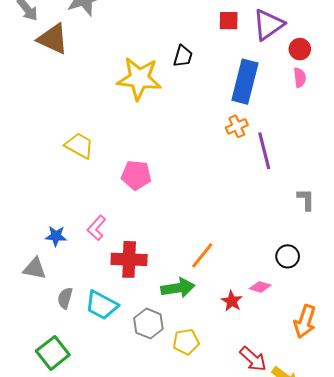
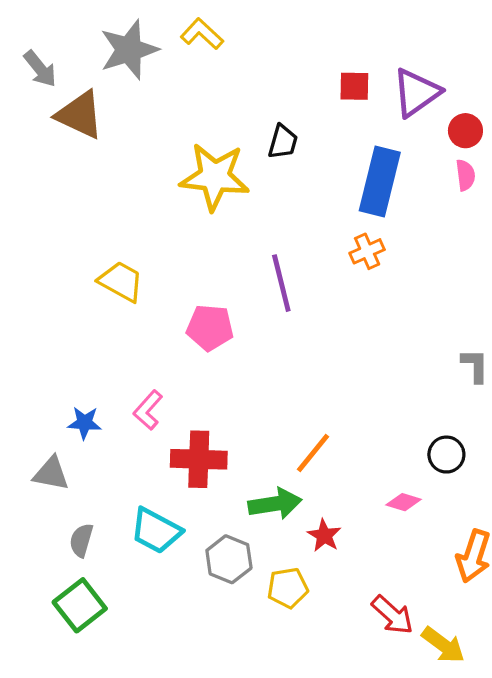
purple line: (264, 151) -> (281, 283), moved
gray semicircle: (65, 298) -> (81, 540), moved
red star: (232, 301) -> (324, 535), moved

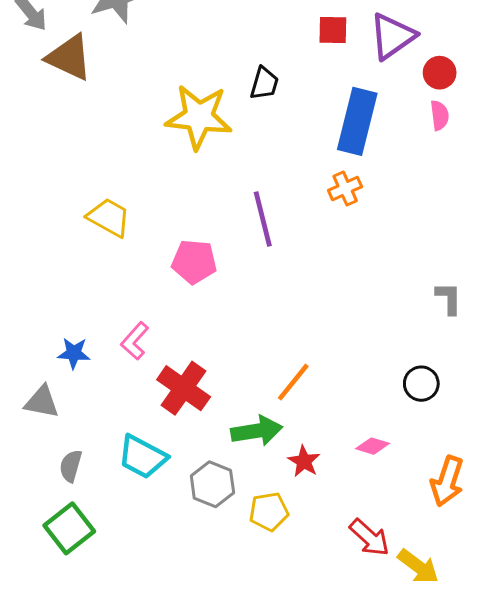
red cross: (199, 459) -> (184, 388), turned 33
pink diamond: (404, 502) -> (373, 446), moved

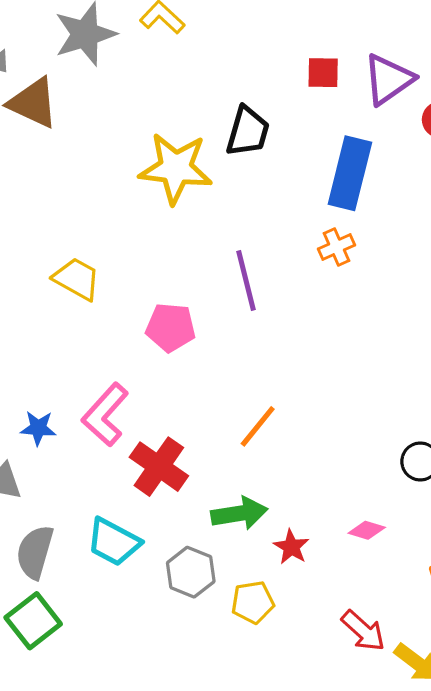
black trapezoid: (264, 83) -> (248, 131), size x1.4
pink L-shape: (135, 341) -> (105, 415), size x1.5
orange line: (293, 382) -> (258, 426), moved
gray semicircle: (71, 466) -> (35, 552), size x1.5

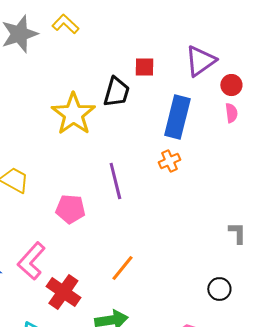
red square: (323, 73) -> (144, 67), moved
yellow star: (176, 168) -> (73, 114), turned 30

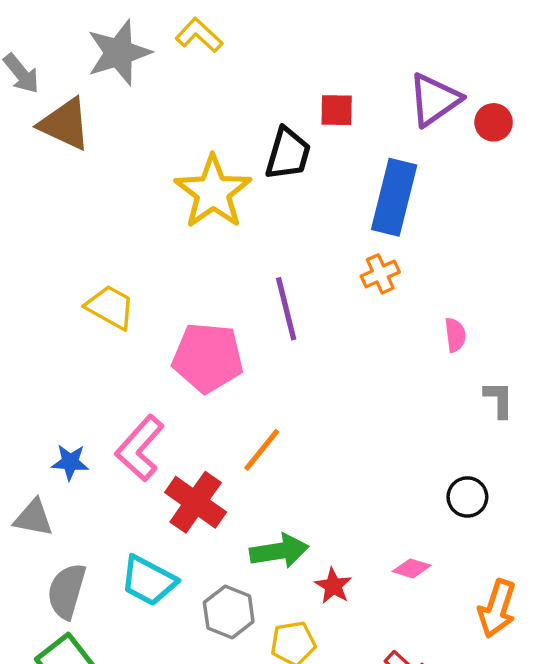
red circle: (231, 85) -> (494, 122), moved
pink semicircle: (231, 113) -> (455, 335), moved
pink pentagon: (70, 209) -> (208, 358), size x1.4
orange line: (122, 268) -> (262, 450), moved

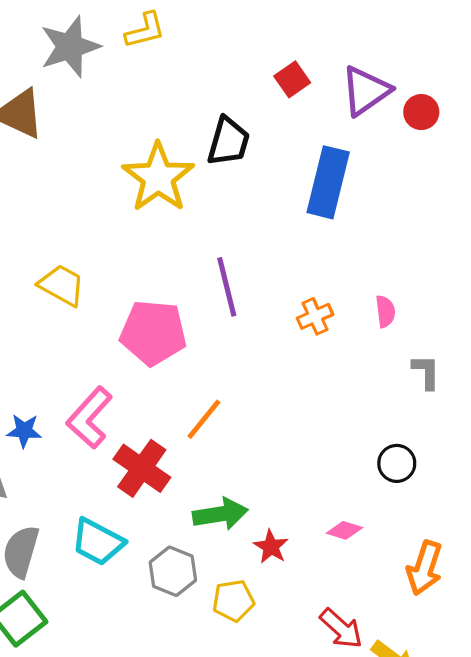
yellow L-shape: (199, 35) -> (145, 30), turned 123
red square: (337, 110) -> (292, 79), moved, turned -36
orange cross: (380, 274) -> (315, 316), moved

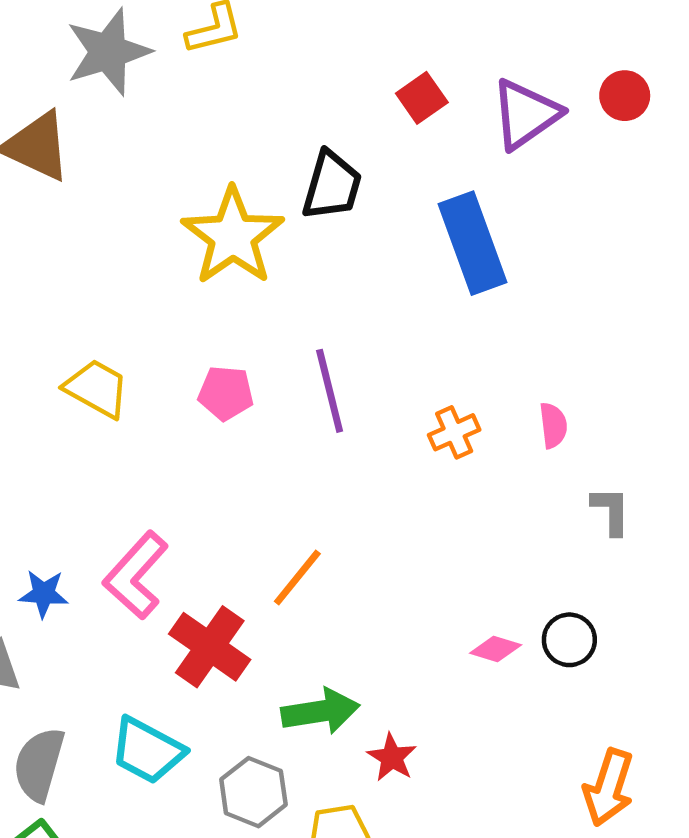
red circle: (421, 112) -> (625, 96), moved
blue rectangle: (328, 182) -> (473, 243), turned -34
pink pentagon: (153, 333) -> (226, 393), moved, size x0.6
pink diamond: (344, 530) -> (496, 649), moved

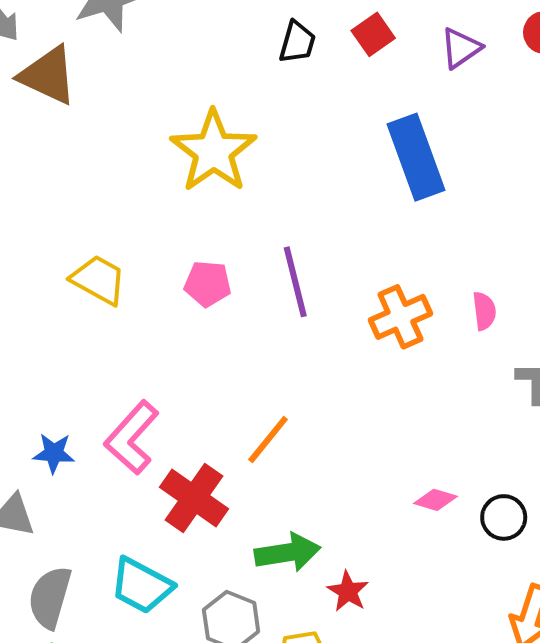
purple triangle: (526, 114) -> (461, 48), size x0.7
black trapezoid: (332, 186) -> (297, 42), moved, size x0.7
orange cross: (454, 432) -> (400, 317), size x1.4
black circle: (569, 640) -> (504, 517), moved

